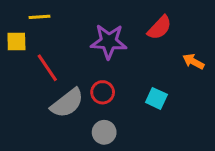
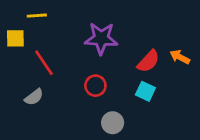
red semicircle: (160, 28) -> (148, 61), moved
gray semicircle: (67, 103) -> (34, 97), moved, size x0.6
gray circle: (104, 132) -> (113, 123), moved

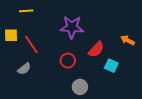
yellow square: (15, 38) -> (11, 35), moved
red semicircle: (148, 61) -> (96, 49), moved
cyan square: (145, 91) -> (111, 66), moved

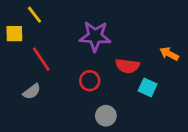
yellow line: (26, 11) -> (35, 15), turned 56
yellow square: (11, 35) -> (14, 34), moved
red semicircle: (96, 49) -> (127, 66), turned 54

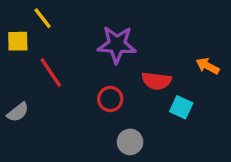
gray semicircle: (32, 91) -> (18, 112), moved

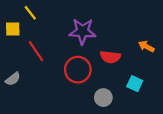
red circle: (110, 99) -> (78, 70), size x1.5
cyan square: (181, 107) -> (135, 84), moved
gray circle: (130, 142) -> (103, 98), moved

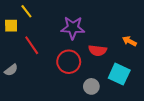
cyan square: (135, 84) -> (119, 74), size x1.5

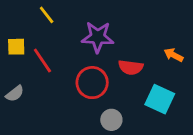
yellow line: (26, 11) -> (47, 15), moved
yellow square: (11, 26) -> (16, 47), moved
gray circle: (91, 86) -> (111, 120), moved

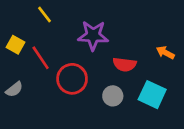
yellow square: (16, 47) -> (16, 45), turned 30
red circle: (92, 83) -> (72, 79), moved
gray circle: (111, 120) -> (113, 96), moved

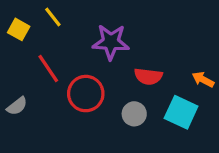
yellow square: (16, 45) -> (19, 29), moved
orange arrow: (165, 53) -> (203, 79), moved

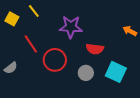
orange arrow: (203, 79) -> (130, 31), moved

